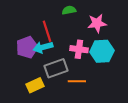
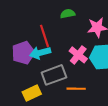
pink cross: (79, 49) -> (78, 55), turned 30

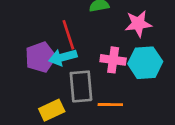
pink cross: (78, 55) -> (113, 60), turned -30
gray rectangle: (54, 75) -> (81, 86), turned -75

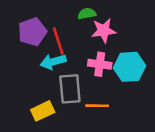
pink star: (138, 24) -> (104, 31), moved
purple pentagon: (40, 57) -> (32, 32), moved

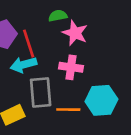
pink star: (104, 31) -> (75, 33), turned 30
cyan hexagon: (130, 67) -> (101, 100), moved

